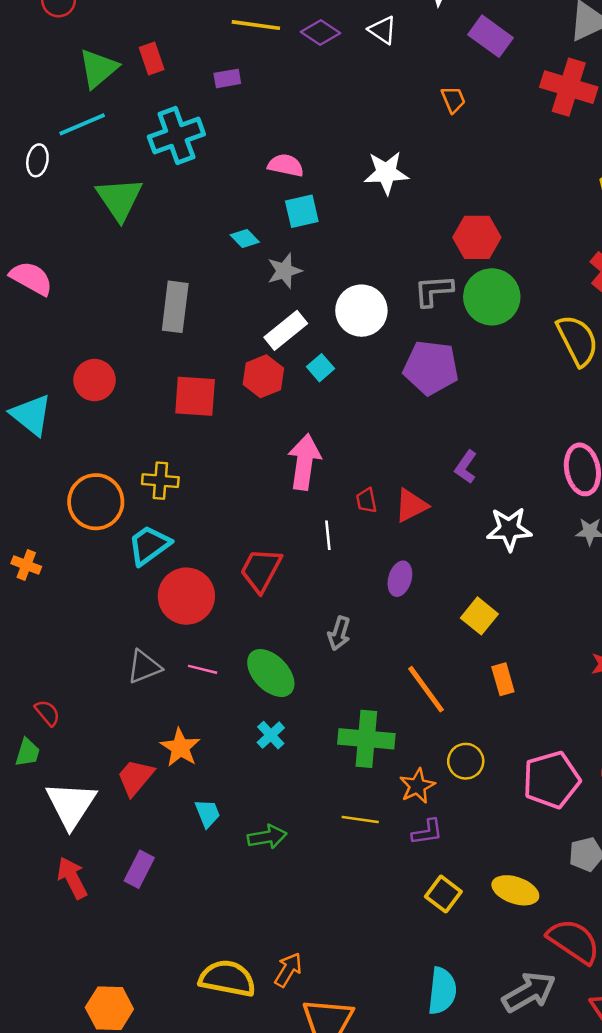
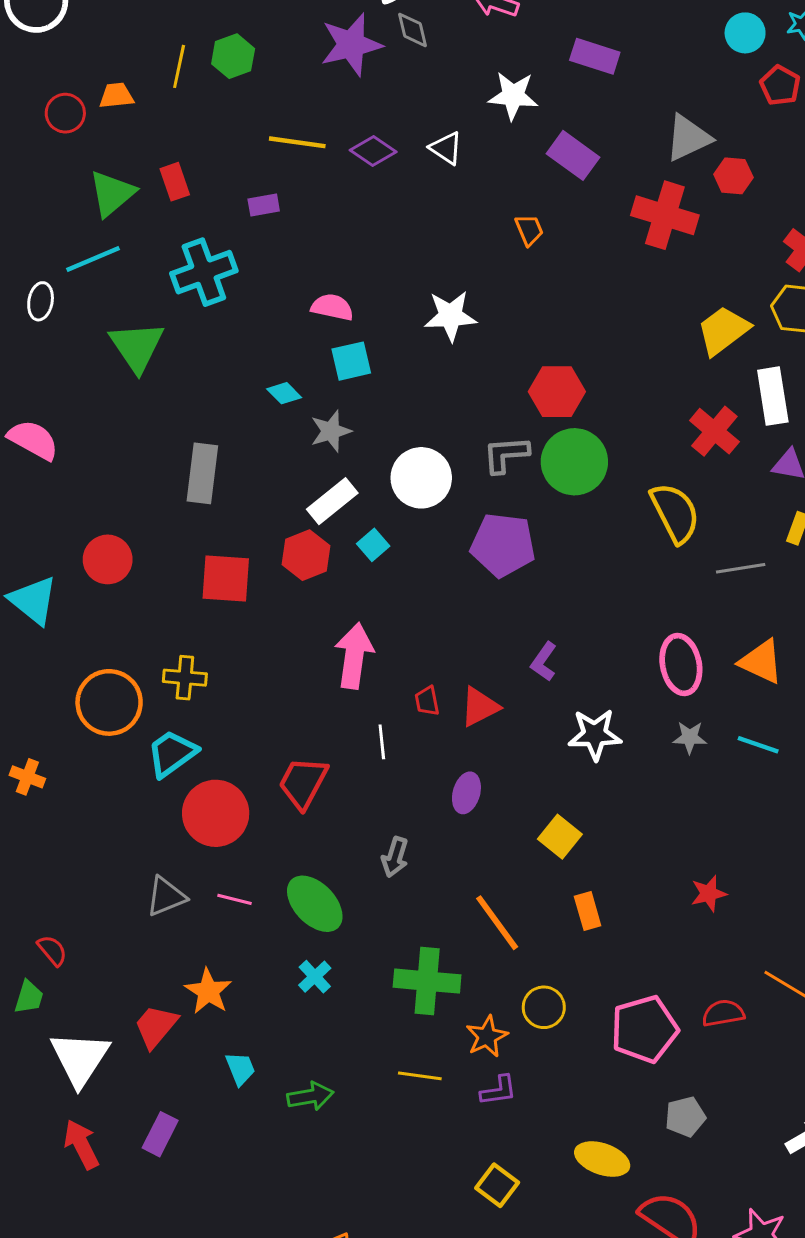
yellow square: (443, 894) -> (497, 1185), moved

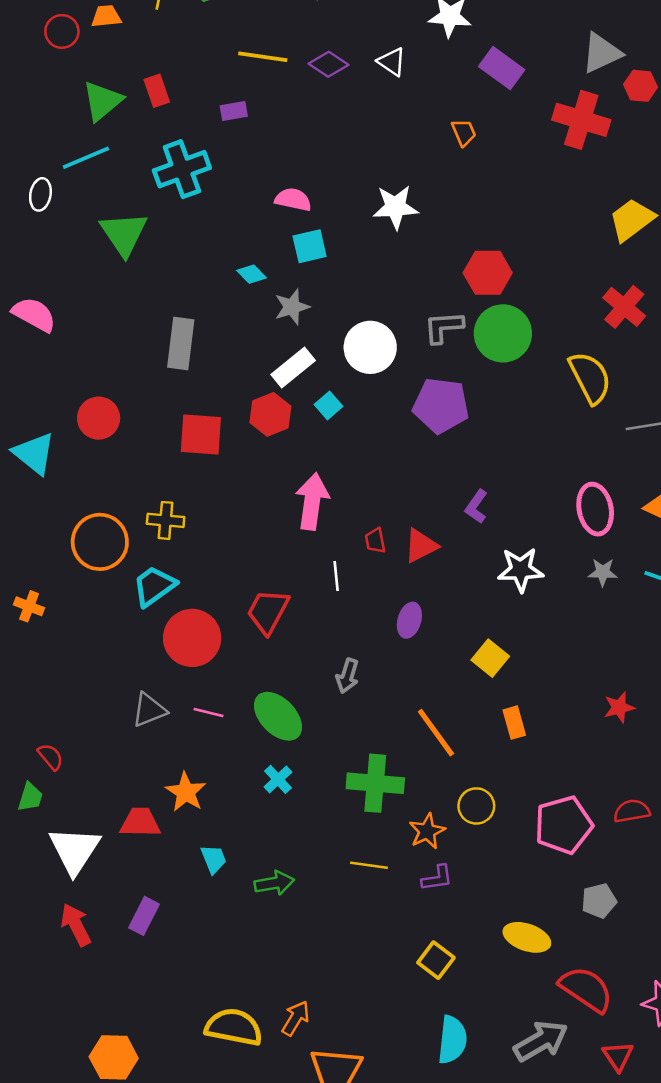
red trapezoid: (156, 1026) -> (140, 822), turned 51

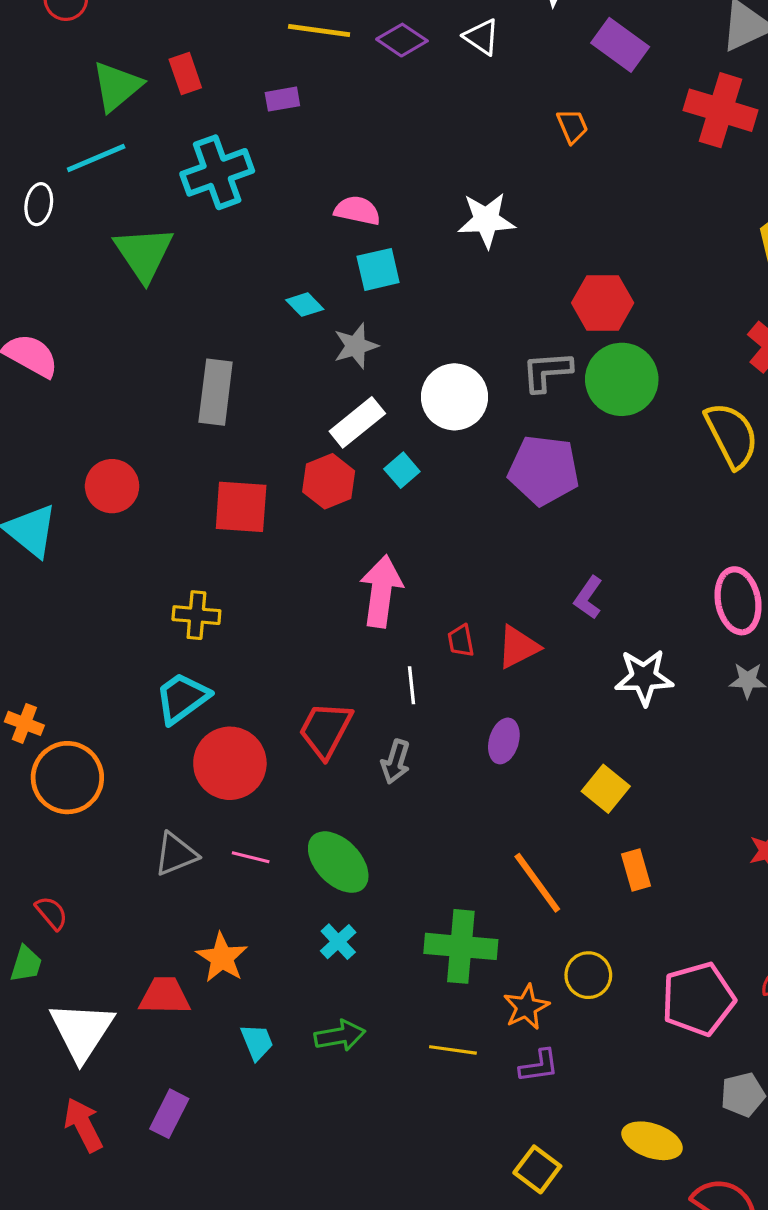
orange circle: (100, 542) -> (67, 778), moved
gray arrow: (347, 676) -> (396, 762), moved
green arrow: (274, 883) -> (340, 1036), moved

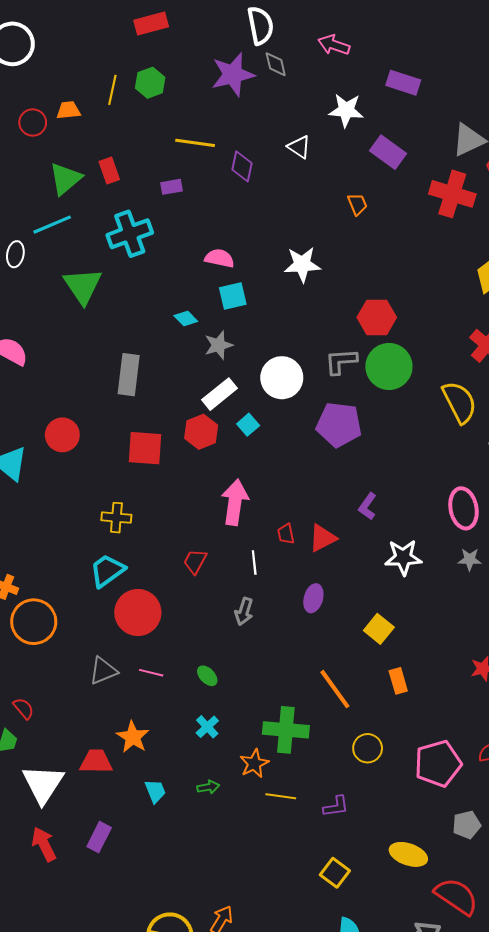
purple diamond: (402, 40) -> (242, 166), moved, turned 68
red trapezoid: (325, 730) -> (195, 561), moved, size x0.7
green ellipse: (338, 862) -> (207, 676), size x0.5
orange star: (526, 1007) -> (254, 764), moved
green arrow: (340, 1036) -> (208, 787), size x0.7

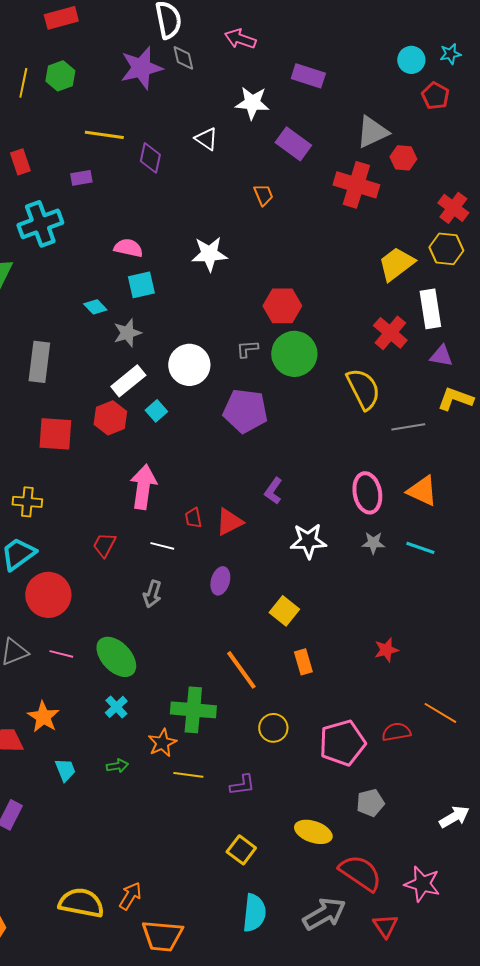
gray L-shape: (341, 361) -> (247, 349), size x0.7
white line: (254, 562) -> (162, 546), turned -70
green ellipse: (207, 676) -> (116, 657), size x2.0

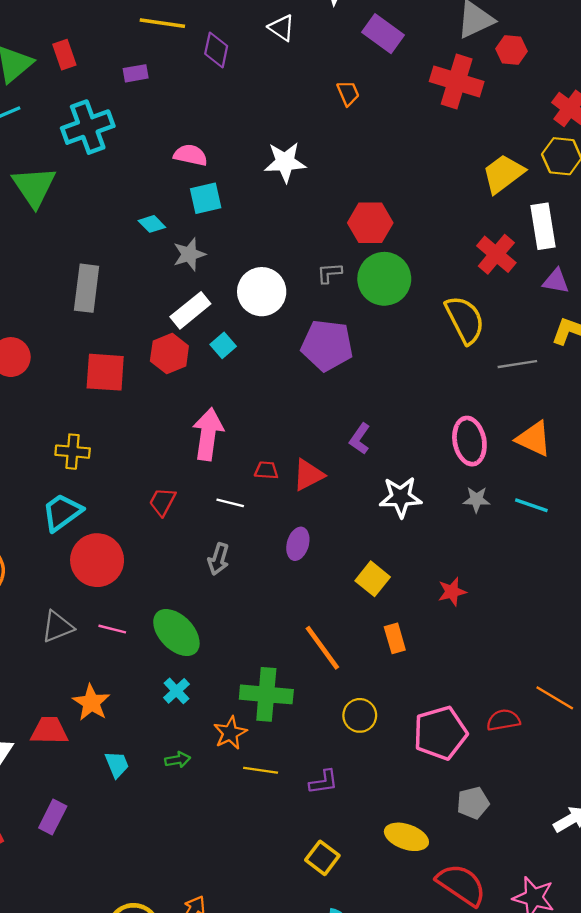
red trapezoid: (193, 518) -> (266, 470), turned 105
red star: (386, 650) -> (452, 592), moved

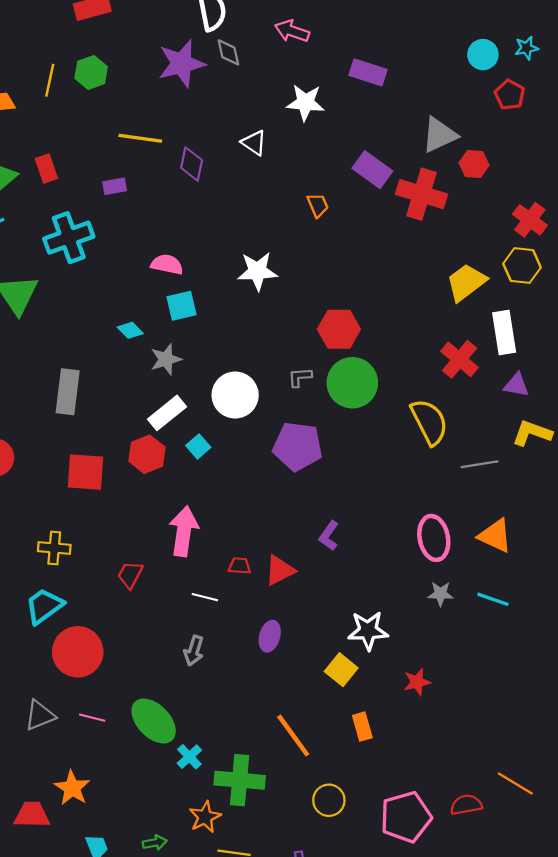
purple rectangle: (383, 34) -> (372, 170), moved
white star: (401, 497) -> (368, 631), moved
red trapezoid: (162, 502) -> (130, 575), moved
cyan cross: (176, 691) -> (189, 757), moved

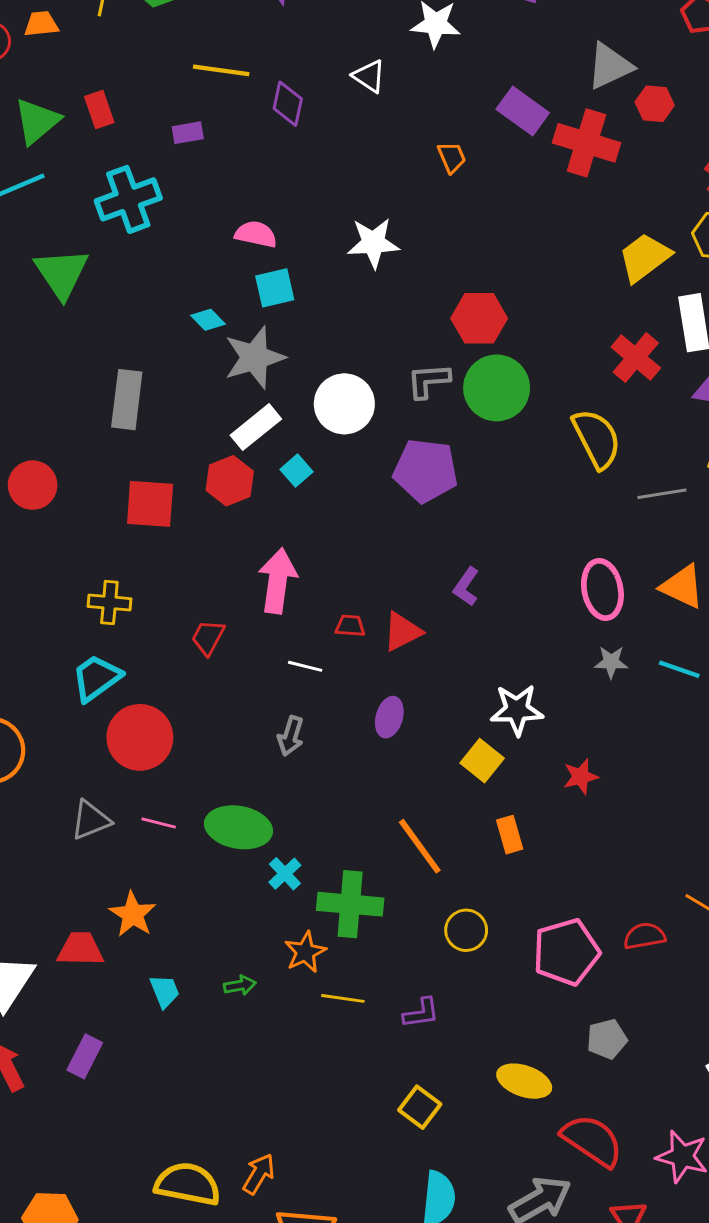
gray star: (166, 359) -> (254, 357), size x1.5
gray L-shape: (300, 377) -> (428, 381), size x1.4
green ellipse: (154, 721) -> (238, 827), turned -36

